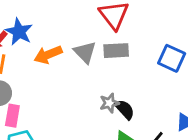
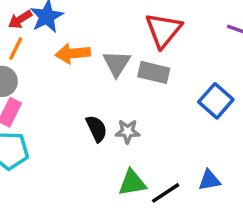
black semicircle: (125, 109) -> (97, 129), moved

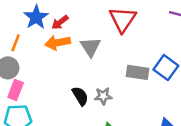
red arrow: (20, 19) -> (60, 22), moved
gray rectangle: (154, 72) -> (138, 72), moved

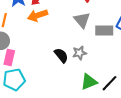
gray triangle: (91, 47) -> (82, 20), moved

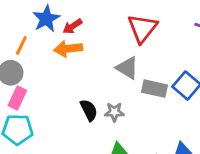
gray triangle: (82, 20) -> (127, 68), turned -30

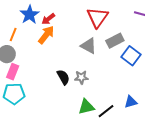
orange arrow: (68, 49) -> (46, 35), turned 138
gray rectangle: (155, 89) -> (115, 41), moved, turned -36

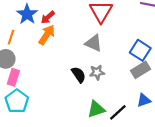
gray rectangle: (115, 41) -> (140, 70), moved
black semicircle: (63, 77) -> (79, 75), moved
gray star: (81, 77) -> (97, 72), moved
cyan pentagon: (14, 94) -> (17, 101), turned -30

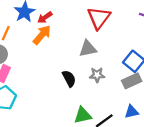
gray triangle: (94, 43) -> (88, 49), turned -42
gray star: (97, 72) -> (97, 75), moved

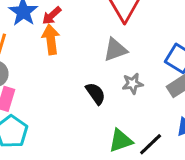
orange arrow: (42, 35) -> (51, 39), turned -40

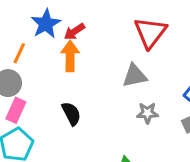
black semicircle: (95, 94) -> (71, 114), moved

